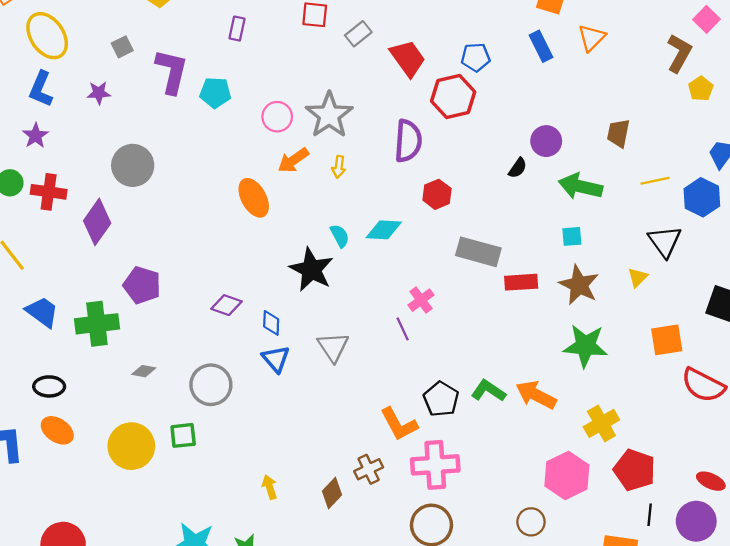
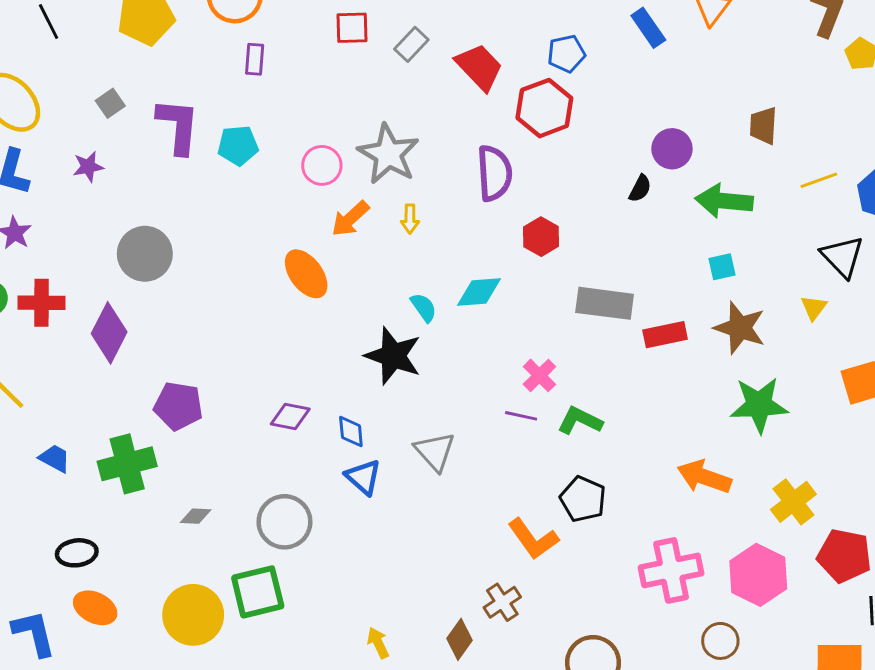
blue trapezoid: (42, 312) -> (55, 458), size x0.7
purple line: (403, 329) -> (521, 416), turned -45
green L-shape: (488, 391) -> (580, 421), moved
green square: (183, 435) -> (258, 592), size x1.5
pink cross: (435, 465) -> (671, 570), moved

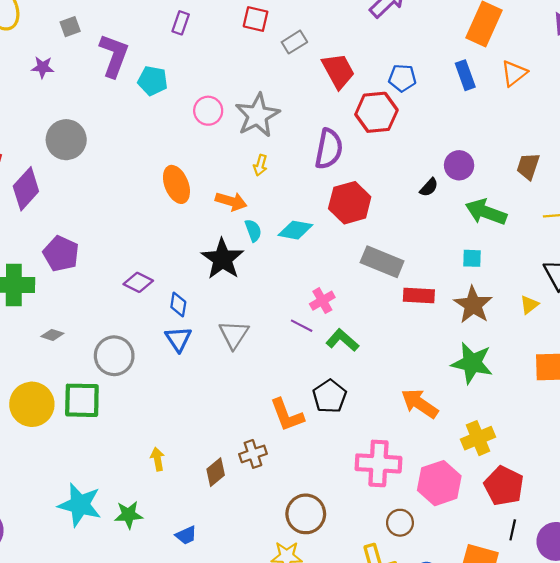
orange arrow: (350, 219) -> (231, 201), moved, turned -136
red hexagon: (541, 237) -> (350, 203), size x1.5

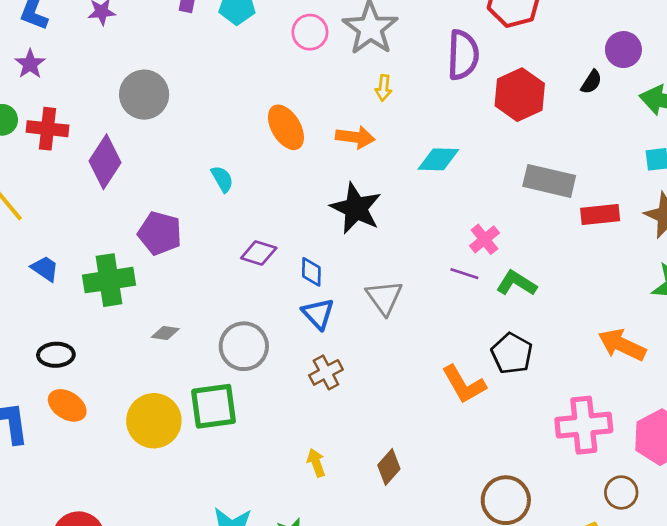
red hexagon: (350, 203) -> (520, 95), moved
cyan semicircle: (253, 230) -> (222, 179), moved
brown cross: (253, 454) -> (326, 372), moved

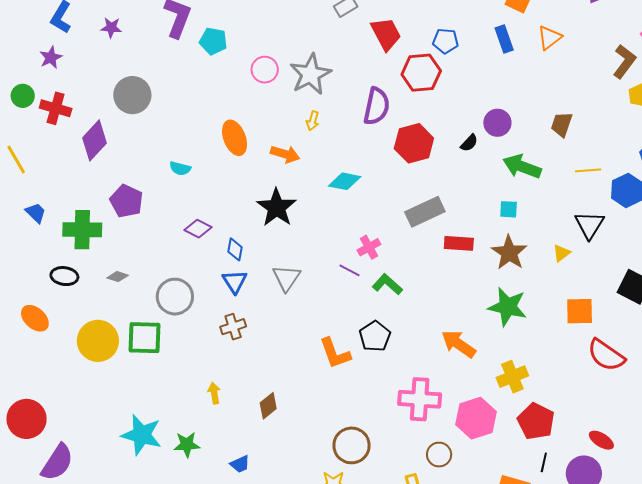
cyan semicircle: (222, 179) -> (180, 168), turned 125
gray rectangle: (549, 181) -> (425, 212), turned -48
black ellipse: (56, 355) -> (64, 276), moved

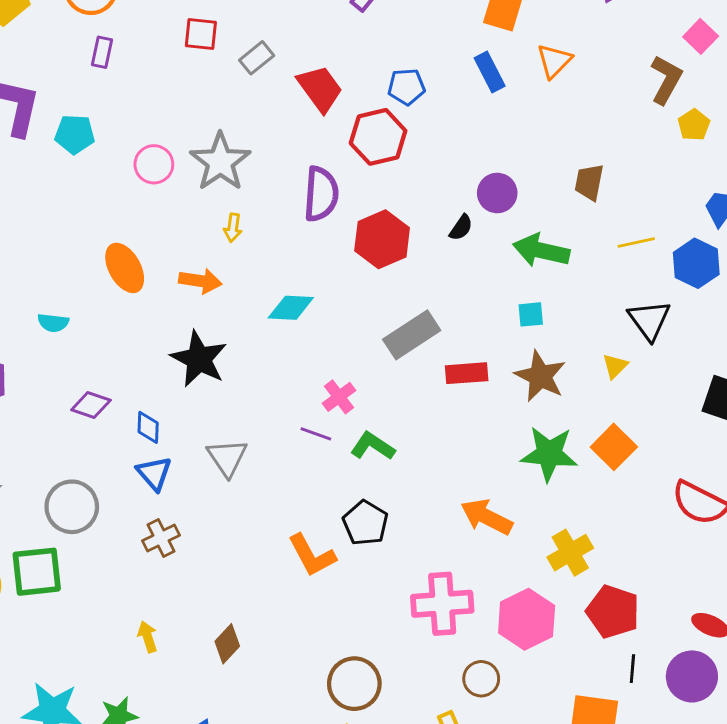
orange square: (580, 311) -> (614, 447), moved, turned -36

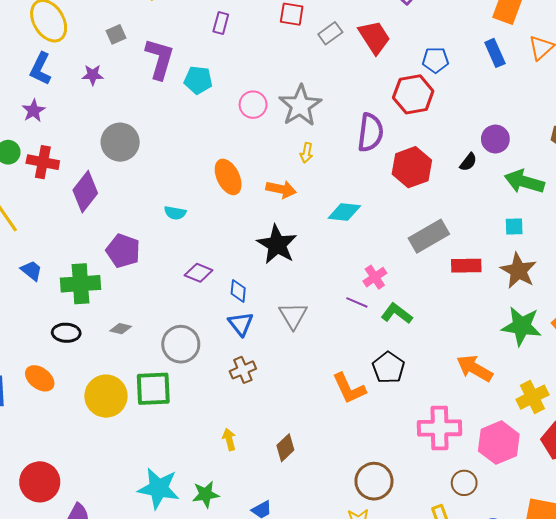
red trapezoid: (320, 89) -> (374, 37), moved

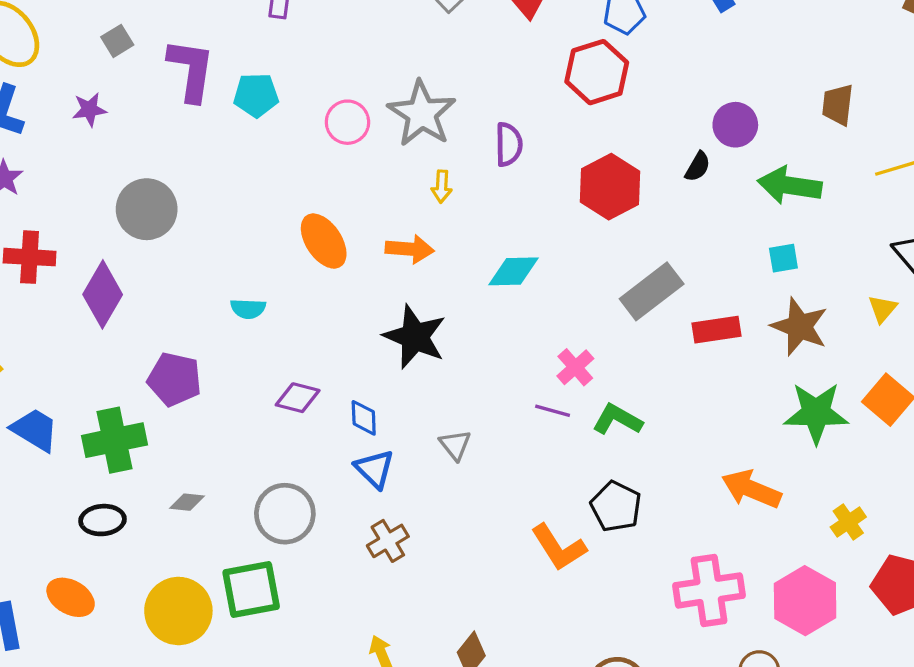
purple semicircle: (370, 133) -> (509, 144), moved, size x0.7
blue trapezoid: (32, 271) -> (35, 430), size x1.4
gray triangle: (293, 316) -> (455, 445), size x0.7
yellow cross: (532, 397) -> (848, 522), size x0.7

